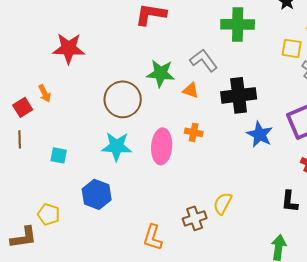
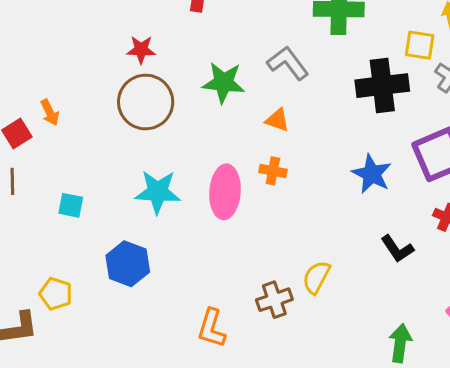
red star: (69, 48) -> (141, 50), moved, size x0.6
orange triangle: (191, 90) -> (277, 120), moved
black cross: (239, 95) -> (382, 86), moved
brown circle: (123, 99) -> (146, 102), moved
black L-shape: (290, 201) -> (397, 249), moved, turned -40

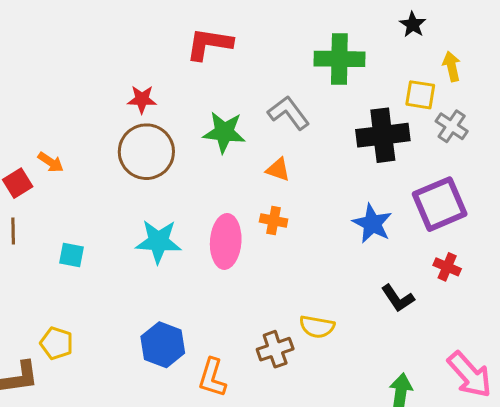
orange arrow: (50, 112) -> (51, 162), turned -30
blue hexagon: (128, 264) -> (163, 345), moved
yellow semicircle: (316, 277) -> (317, 327), turned -108

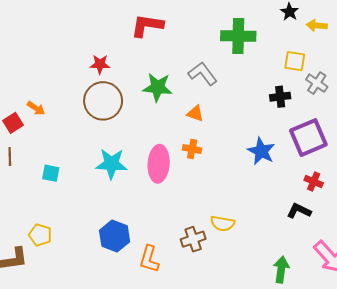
yellow arrow: (452, 66) -> (317, 25), moved, turned -72
black cross: (383, 135) -> (280, 97), moved, size x0.6
black L-shape: (398, 298) -> (299, 211), moved, turned 150

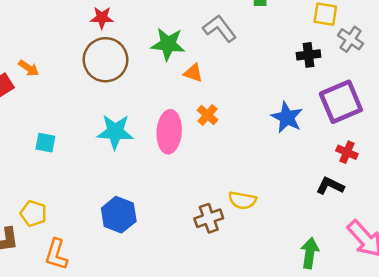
orange triangle: (195, 113) -> (193, 73), moved
orange cross: (192, 149) -> (208, 115), turned 30
orange L-shape: (149, 259) -> (56, 254), moved

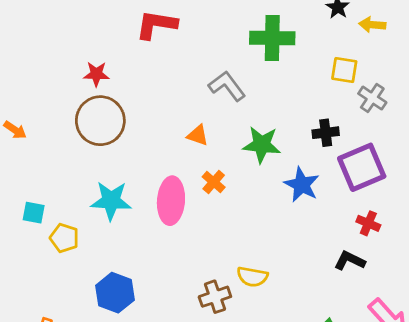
green star: (168, 44) -> (262, 145), moved
black cross: (308, 55) -> (326, 133), moved
yellow pentagon: (33, 213) -> (64, 238), moved

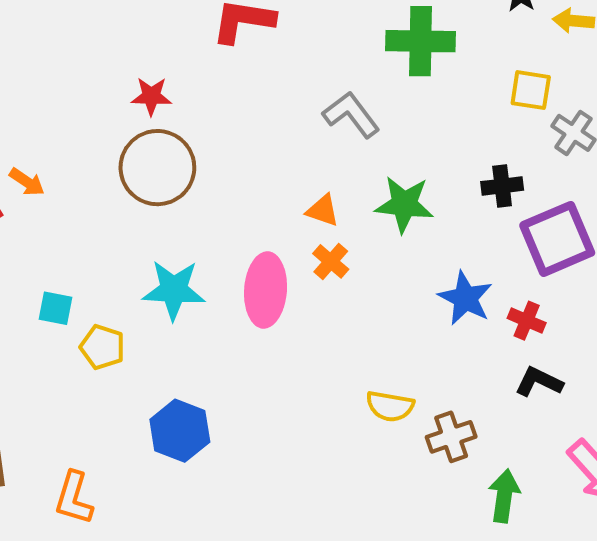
orange triangle: (198, 135) -> (323, 210), moved
blue star: (302, 185) -> (465, 298), moved
red cross: (368, 223) -> (527, 321), moved
brown cross: (215, 297) -> (451, 437), moved

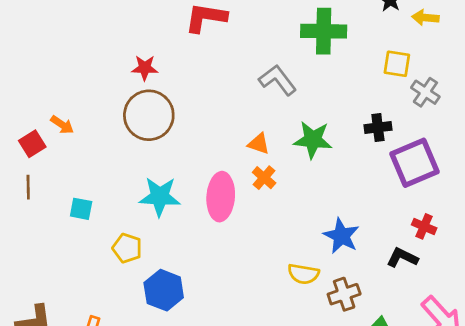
blue star: (465, 298) -> (341, 236), moved
red cross: (527, 321) -> (424, 226), moved
yellow pentagon: (102, 347) -> (127, 248), moved

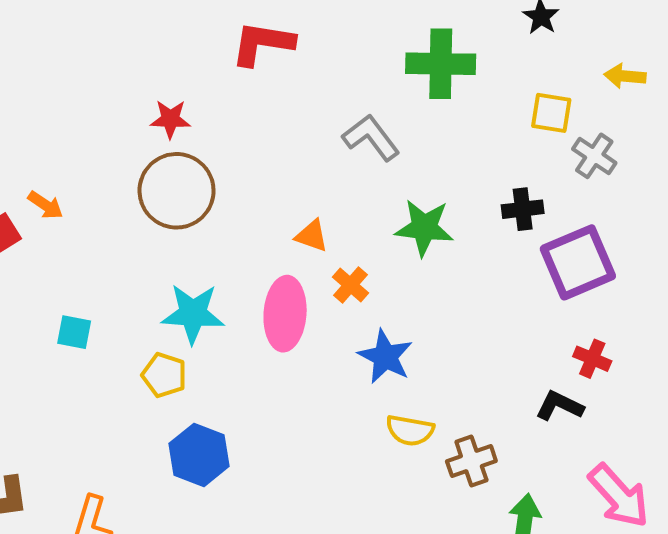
yellow arrow: (425, 18) -> (625, 76), moved
orange triangle: (259, 144) -> (312, 236), moved
blue star: (341, 236) -> (385, 357), moved
yellow pentagon: (127, 248) -> (164, 375), moved

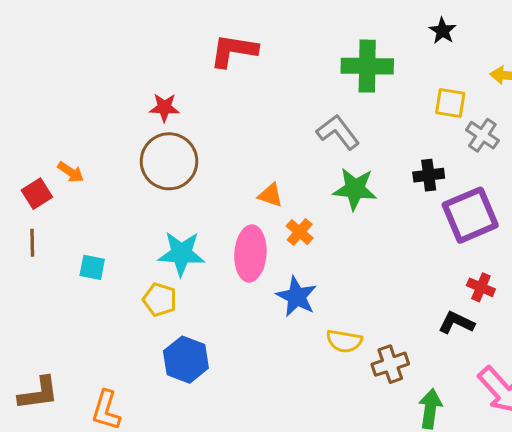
gray L-shape: (371, 138) -> (338, 132), moved
blue star: (385, 357) -> (297, 297), moved

